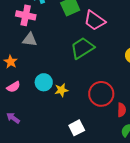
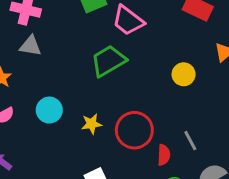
yellow star: (61, 90) -> (92, 124), moved

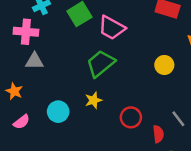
yellow star: (92, 124) -> (93, 100), moved
red circle: (134, 130) -> (131, 117), size x0.7

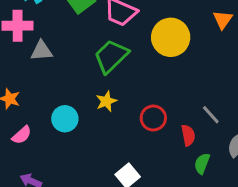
gray triangle: (34, 61) -> (42, 51), moved
yellow circle: (164, 65) -> (171, 37), moved, size x1.6

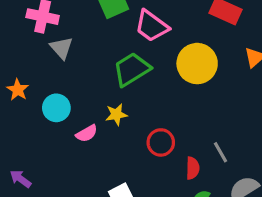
gray triangle: (42, 51) -> (61, 48), turned 40
cyan circle: (65, 119) -> (56, 108), moved
pink semicircle: (22, 135) -> (87, 133), moved

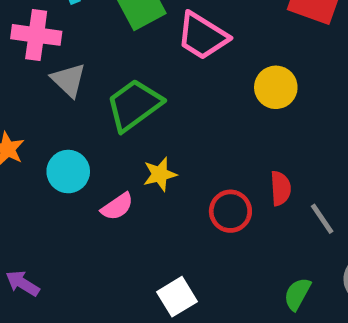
yellow circle: (197, 64) -> (276, 87), size x0.7
green trapezoid: (132, 69) -> (134, 105), moved
red semicircle: (193, 168) -> (281, 188), moved

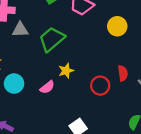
gray triangle: (69, 80) -> (20, 30), turned -42
cyan circle: (68, 172) -> (14, 84), moved

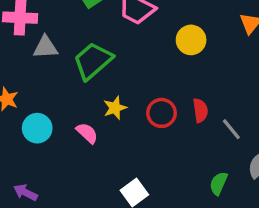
red circle: (100, 86) -> (162, 113), moved
pink semicircle: (47, 87) -> (87, 133), turned -98

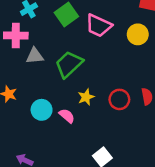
yellow circle: (191, 40) -> (138, 34), moved
cyan circle: (37, 128) -> (42, 110), moved

